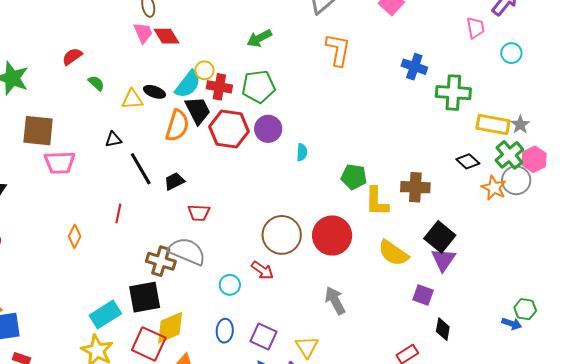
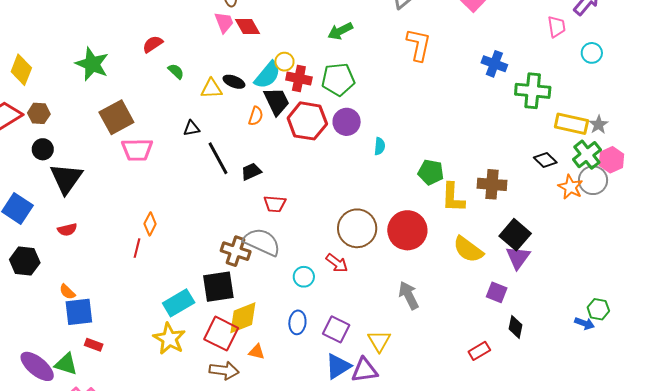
orange semicircle: (177, 126) -> (256, 116), size x0.6
brown square: (38, 131) -> (116, 117), turned -36
red line: (118, 213) -> (137, 248), moved

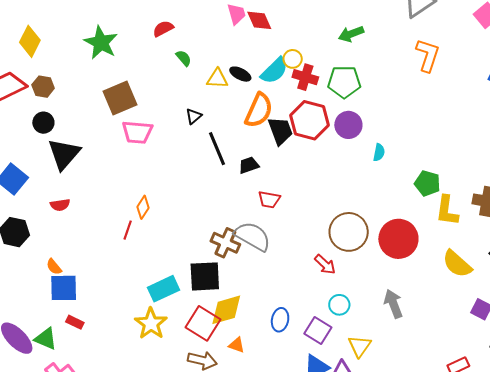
black trapezoid: (277, 101) -> (280, 131), moved
orange semicircle: (256, 116) -> (259, 110), size x1.8
black triangle: (192, 128) -> (194, 116), turned -36
cyan circle: (304, 277) -> (339, 305), moved

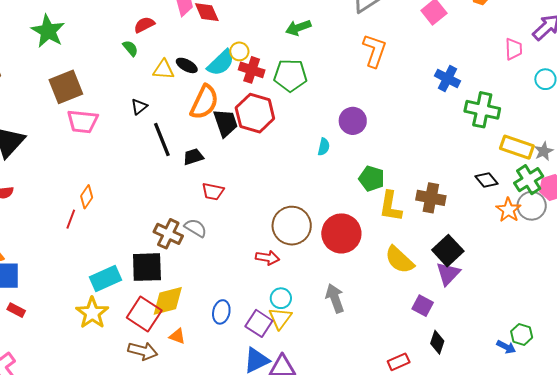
red semicircle: (163, 29) -> (144, 25), moved
purple circle: (348, 125) -> (353, 121), moved
gray semicircle: (253, 236) -> (196, 228), size x0.6
red arrow: (325, 265) -> (267, 258), turned -35
yellow triangle: (360, 346) -> (280, 318), moved

